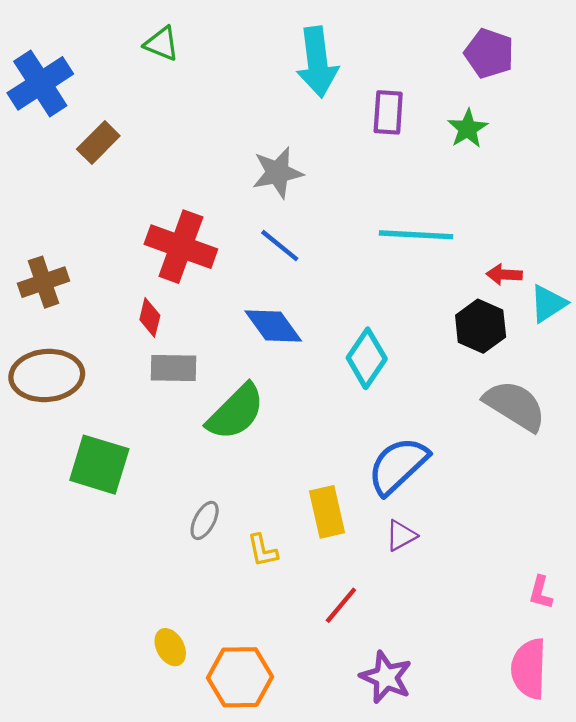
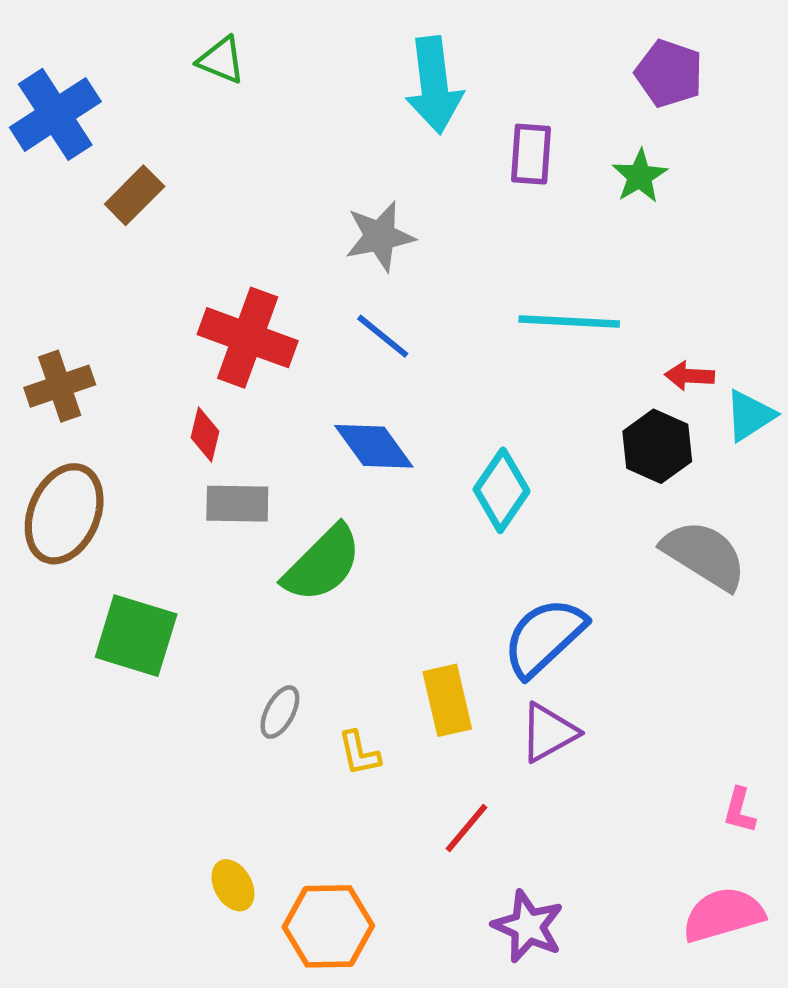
brown ellipse: (47, 375) -> (64, 514), turned -62
purple triangle: (401, 535) -> (549, 733), size x1.4
pink semicircle: (529, 669) -> (723, 915), turned 72

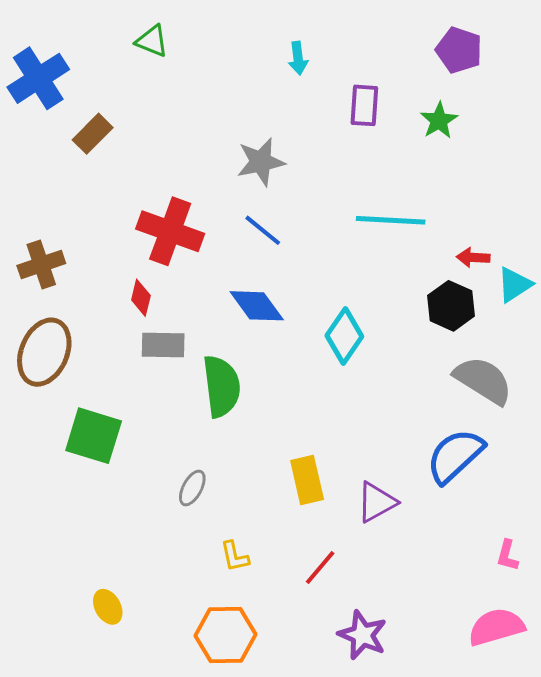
cyan arrow: (434, 85) -> (298, 58), size x0.5
green semicircle: (322, 564) -> (221, 386), turned -52
blue semicircle: (544, 637) -> (455, 456), moved
yellow L-shape: (359, 753) -> (235, 556), moved
yellow ellipse: (233, 885) -> (108, 607), moved

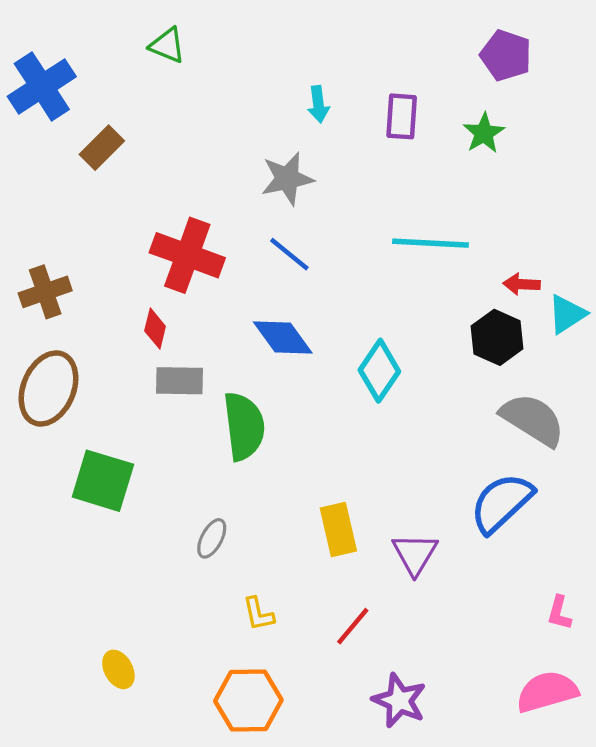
cyan arrow: (298, 58) -> (318, 104), moved
purple triangle: (377, 502) -> (415, 554), turned -30

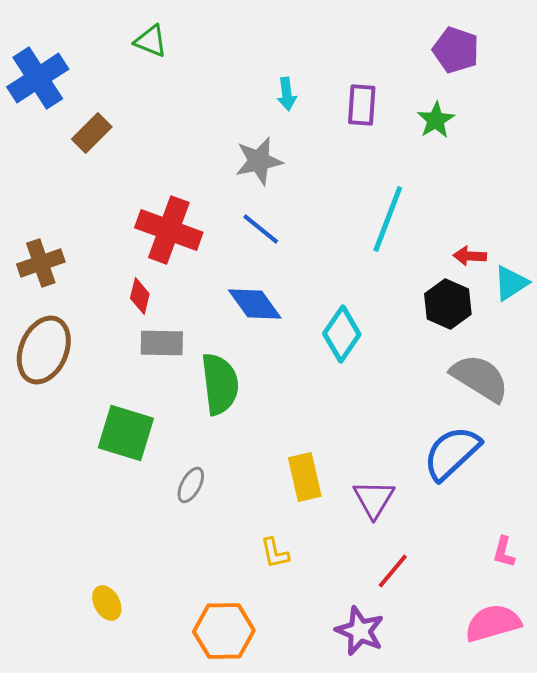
cyan line: (430, 243) -> (388, 219), turned -72
green square: (103, 481) -> (126, 433), moved
yellow L-shape: (258, 614) -> (275, 553), moved
red line: (353, 626) -> (393, 571), moved

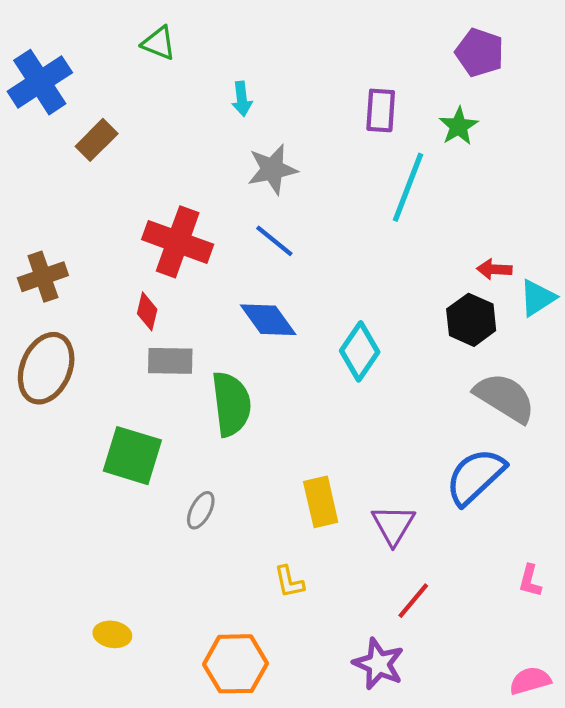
cyan arrow: (287, 94) -> (242, 99), moved
cyan line: (388, 219) -> (408, 187), moved
yellow ellipse: (107, 603) -> (112, 634), turned -52
pink semicircle: (493, 623) -> (530, 681), moved, size x0.7

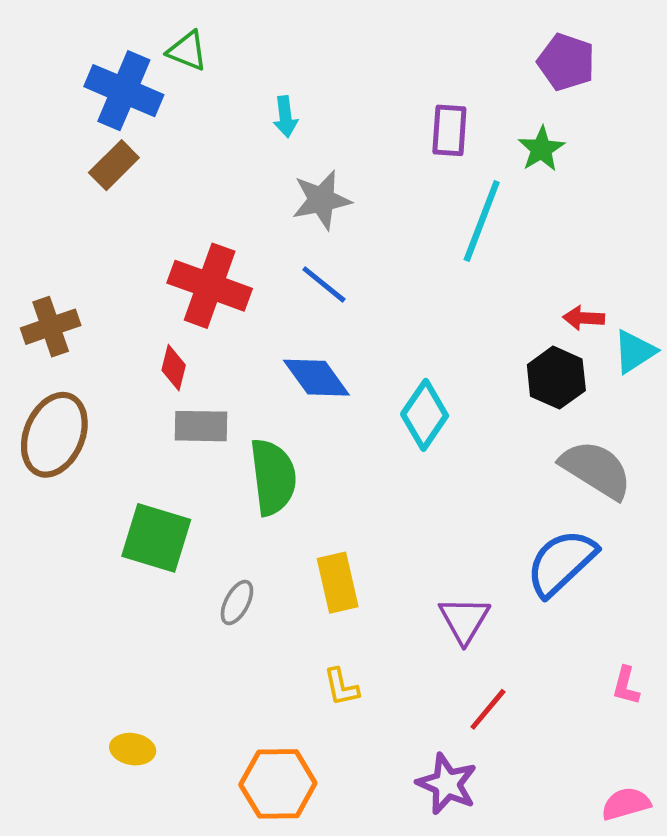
blue cross: (40, 82) -> (124, 91), moved, turned -34
yellow rectangle: (321, 502) -> (338, 583), moved

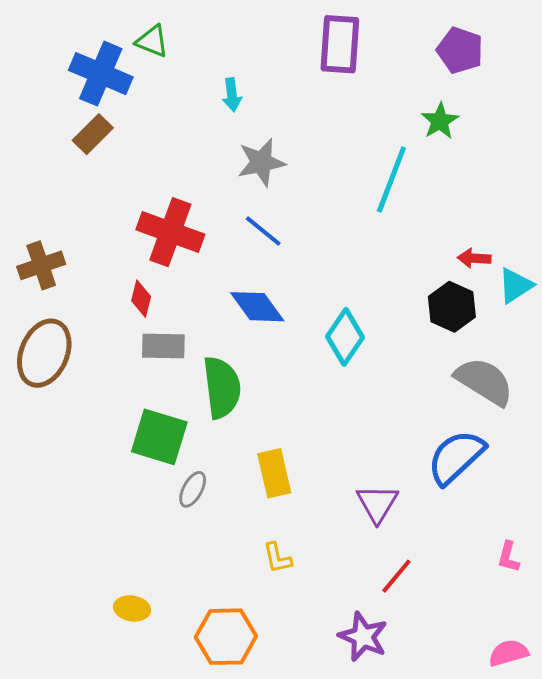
purple rectangle: (449, 130) -> (340, 44), moved, size x1.4
green square: (156, 538) -> (159, 437), moved
yellow ellipse: (133, 749) -> (132, 608), moved

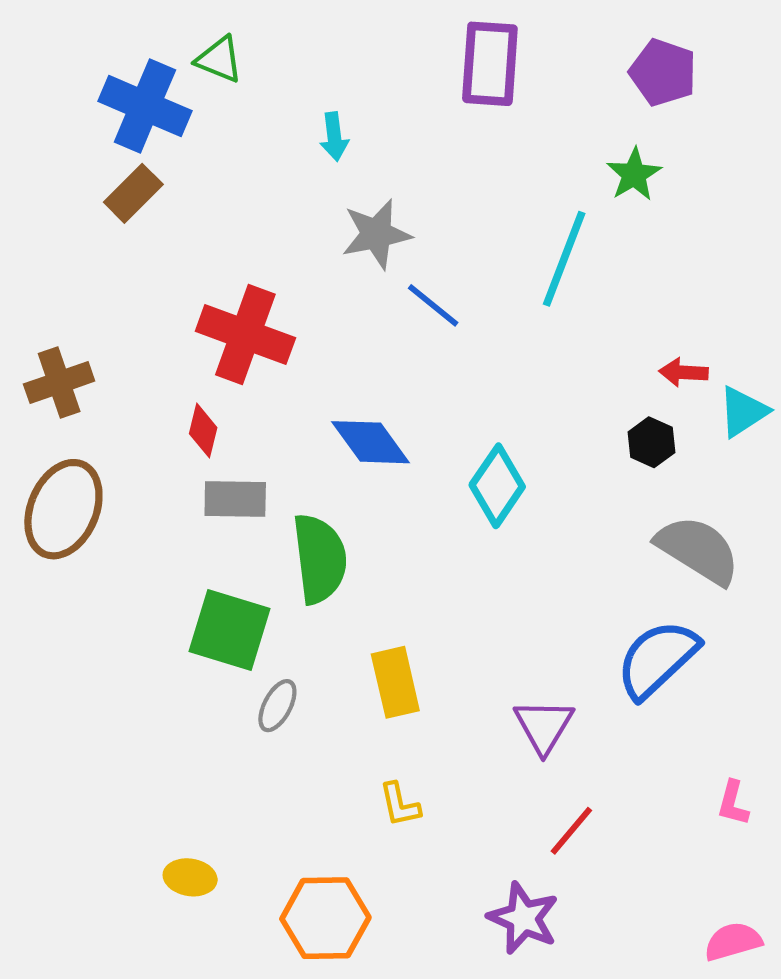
blue line: (263, 231) -> (433, 305), moved
black hexagon: (452, 307) -> (651, 442), size x0.7

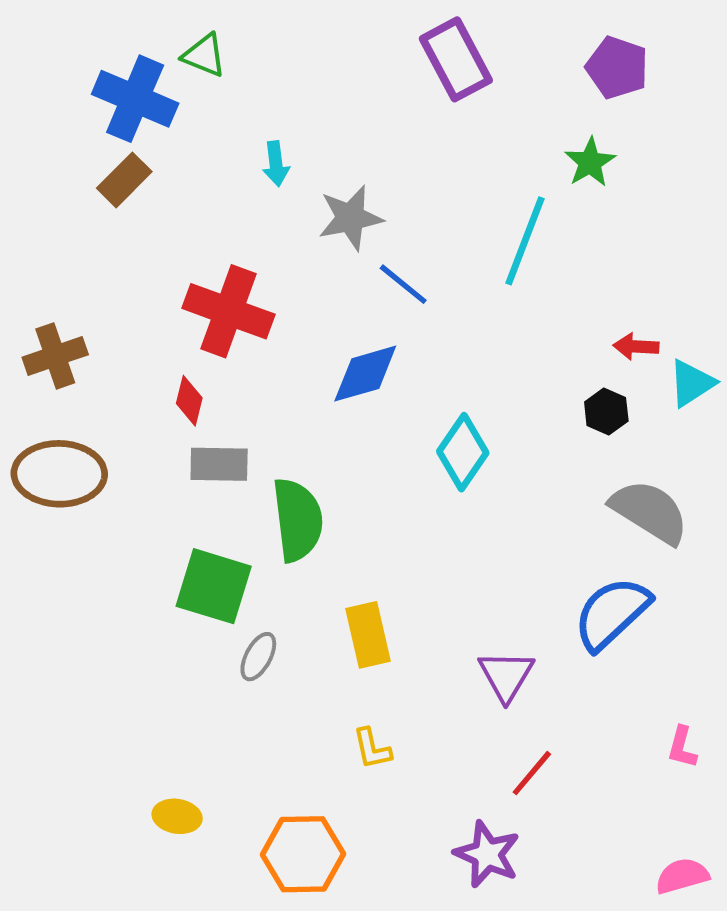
purple rectangle: (490, 64) -> (456, 59), turned -32
cyan arrow: (334, 137) -> (276, 164), moved
blue diamond: (371, 442) -> (365, 374), moved, turned -70
brown ellipse: (63, 509) -> (59, 474), turned 68

